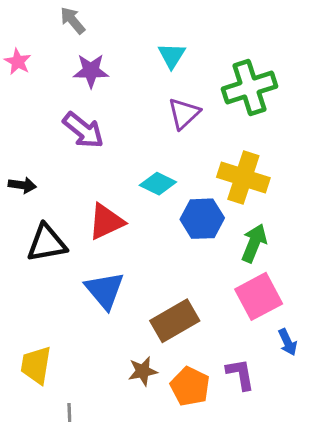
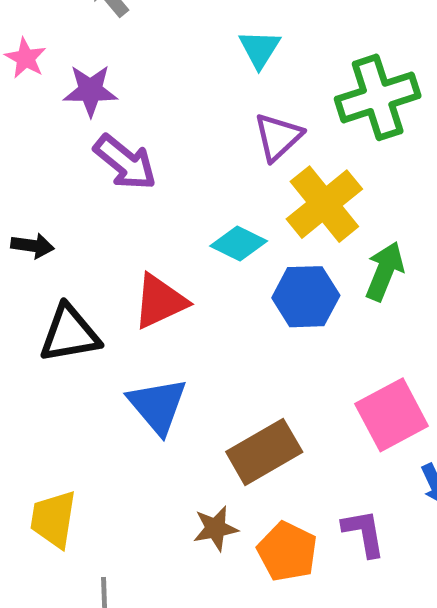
purple star: (91, 71) -> (90, 91), moved
yellow cross: (243, 178) -> (324, 204), moved, turned 33
green arrow: (254, 243) -> (385, 271), moved

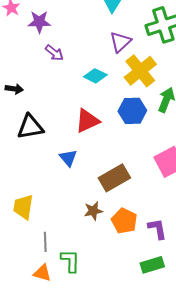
purple arrow: (125, 162) -> (54, 53), size x0.7
cyan diamond: (239, 243) -> (95, 76), moved
red triangle: (160, 301) -> (87, 121), moved
blue triangle: (158, 406) -> (68, 158), size x0.7
purple L-shape: (364, 533) -> (157, 229), moved

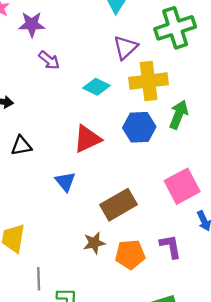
yellow cross: (140, 71) -> (149, 81), turned 32
black triangle: (30, 127) -> (21, 146), size x0.7
orange pentagon: (124, 221) -> (130, 254), turned -30
purple L-shape: (157, 229) -> (171, 246), moved

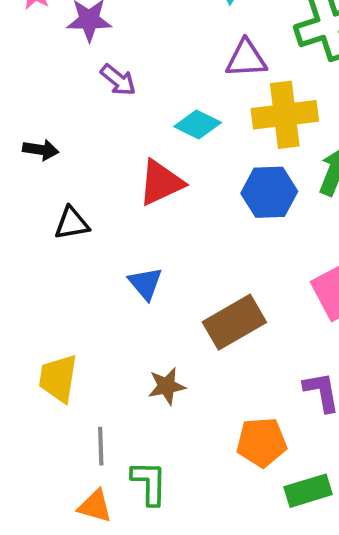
purple triangle: (125, 47) -> (246, 59), turned 40
red triangle: (87, 139) -> (161, 183), moved
brown star: (94, 243) -> (167, 386), moved
orange pentagon: (130, 254) -> (262, 442), moved

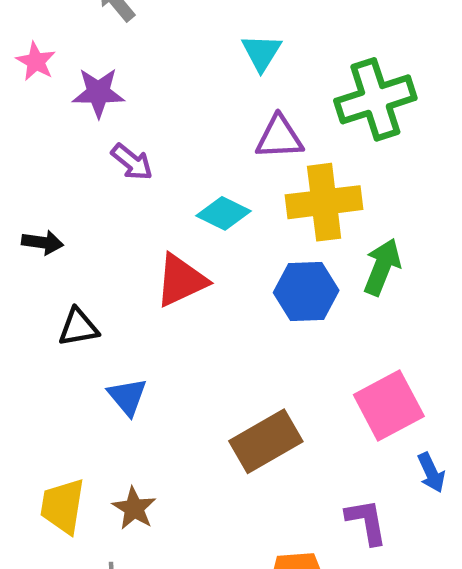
blue triangle: (145, 283) -> (127, 397), moved
brown star: (167, 386) -> (134, 508), moved, turned -30

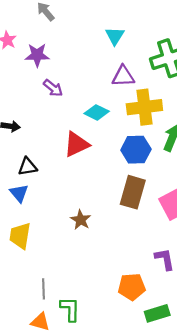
blue triangle: (127, 397) -> (19, 193), moved
brown rectangle: (266, 441) -> (133, 192), moved, turned -44
yellow trapezoid: (63, 506) -> (20, 236), moved
brown star: (134, 508) -> (81, 220), moved

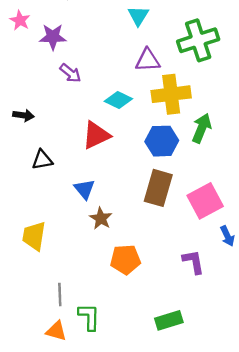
blue triangle: (19, 193) -> (84, 189), moved
orange pentagon: (132, 287) -> (125, 259), moved
green rectangle: (157, 313) -> (169, 320), moved

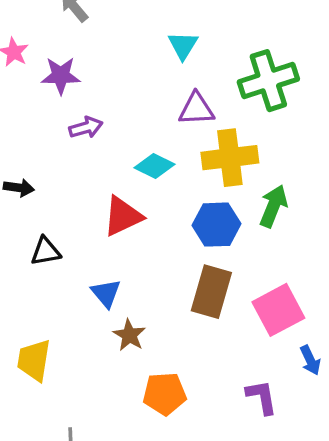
purple arrow: (70, 73) -> (86, 127), turned -55

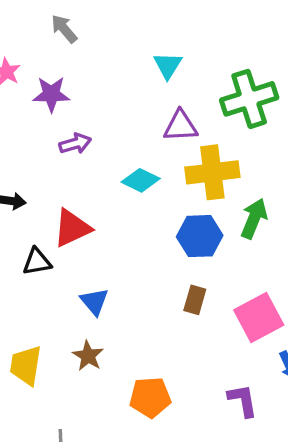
red triangle: (123, 216) -> (72, 228), moved
brown rectangle: (211, 292) -> (195, 300), size x0.6
brown star: (129, 335) -> (88, 356), moved

